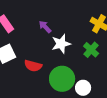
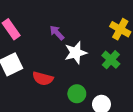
green circle: (62, 79) -> (77, 94), size x0.6

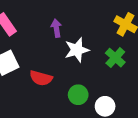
purple arrow: (57, 33) -> (56, 28), turned 35

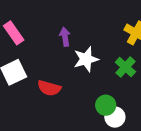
green circle: (78, 95) -> (106, 105), moved

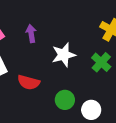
purple arrow: (65, 37) -> (31, 34), moved
green circle: (106, 105) -> (65, 100), moved

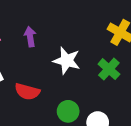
white star: (64, 55) -> (67, 61), turned 30

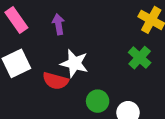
white star: (67, 61) -> (74, 63), moved

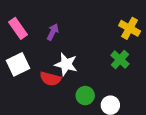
purple arrow: (58, 24) -> (53, 32), turned 35

